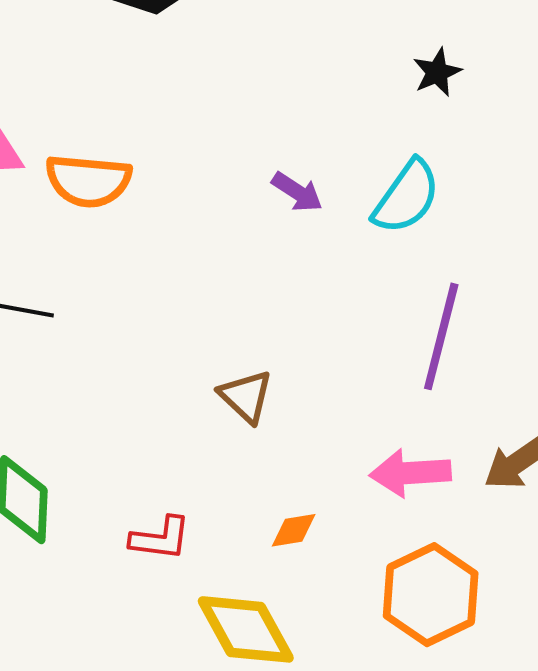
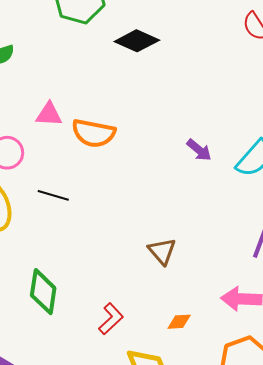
red L-shape: (160, 538) -> (111, 319), turned -56

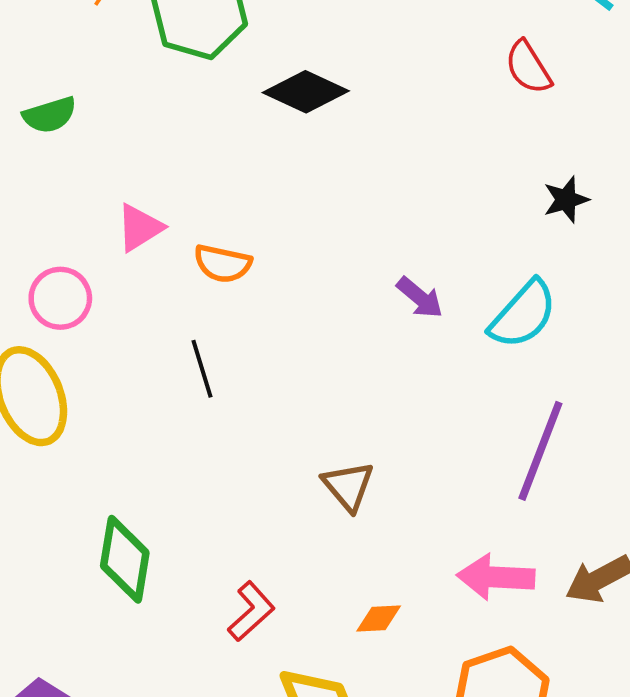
pink triangle: (49, 114) -> (140, 228), turned -36
orange semicircle: (93, 133) -> (223, 264), size x0.7
black line: (53, 195) -> (202, 369), moved, turned 56

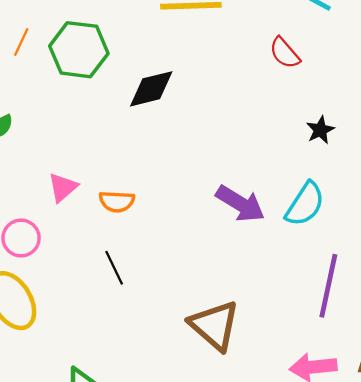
black diamond: (306, 92) -> (151, 89), turned -30
purple arrow: (420, 298) -> (240, 204), size x1.6
brown triangle: (348, 486) -> (214, 325), size x1.6

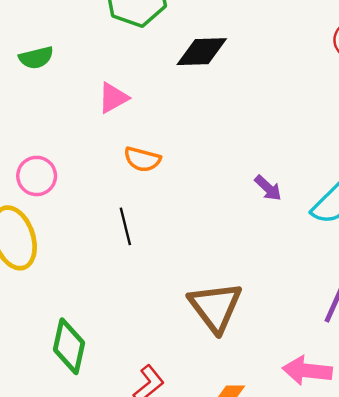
pink triangle: (63, 187) -> (113, 98), moved
purple arrow: (240, 204) -> (268, 188), size x0.6

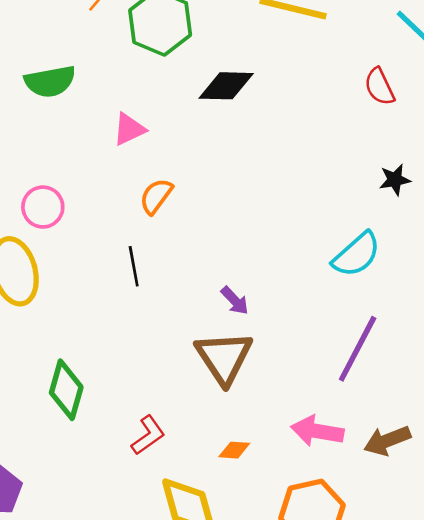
green semicircle: (36, 58) -> (50, 81), size x1.4
orange semicircle: (142, 159) -> (156, 196), turned 108
purple arrow: (268, 188) -> (235, 301), moved

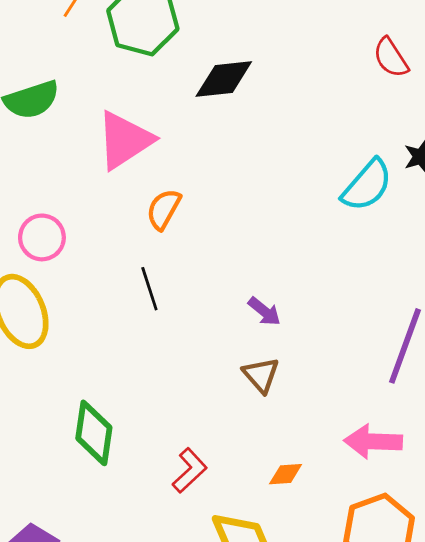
pink triangle: (129, 129) -> (125, 140), size x1.6
cyan semicircle: (357, 255) -> (367, 185), moved
brown triangle: (224, 358) -> (261, 375), size x0.6

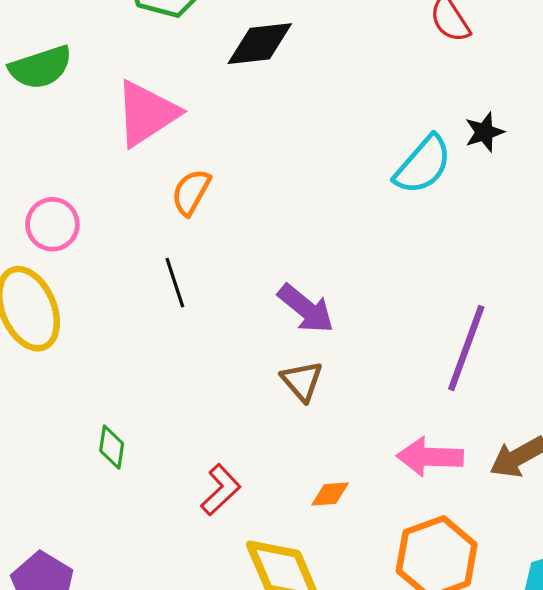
purple arrow: (264, 311) -> (306, 309), size x1.5
green diamond: (94, 433) -> (112, 447), size x0.6

